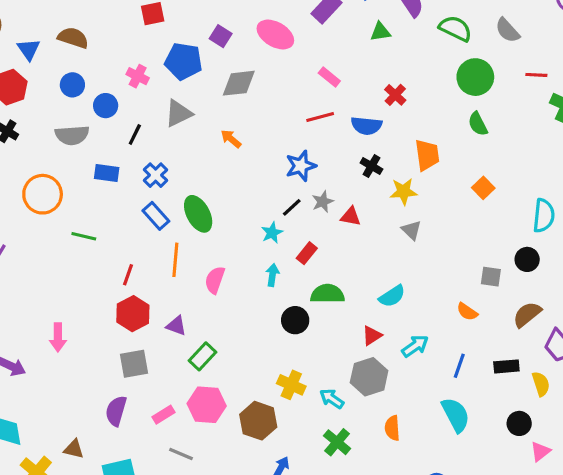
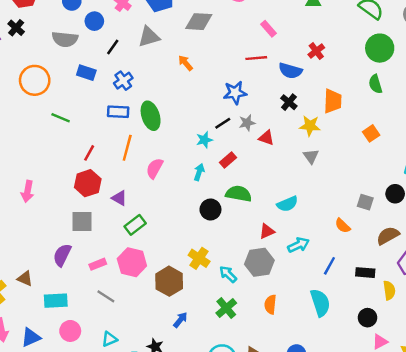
blue rectangle: (156, 216) -> (118, 112), turned -55

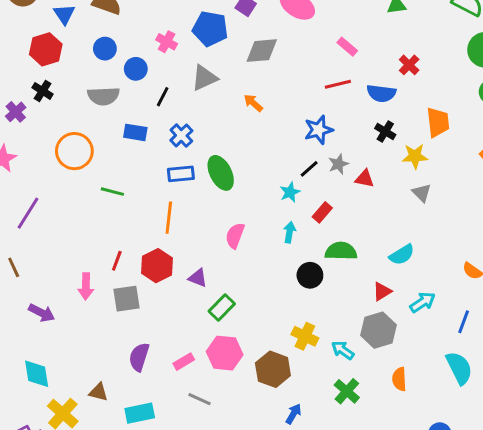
orange line: (127, 148) -> (169, 218), moved
red line: (89, 153) -> (117, 261), moved
gray square: (82, 222) -> (127, 299), moved

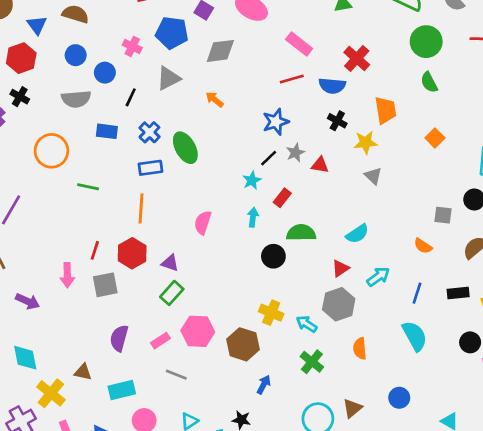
pink rectangle: (347, 47) -> (299, 44), size x1.4
red cross: (409, 65) -> (357, 58), size x1.4
green ellipse: (221, 173) -> (185, 148), moved
green rectangle: (222, 307) -> (172, 293), moved

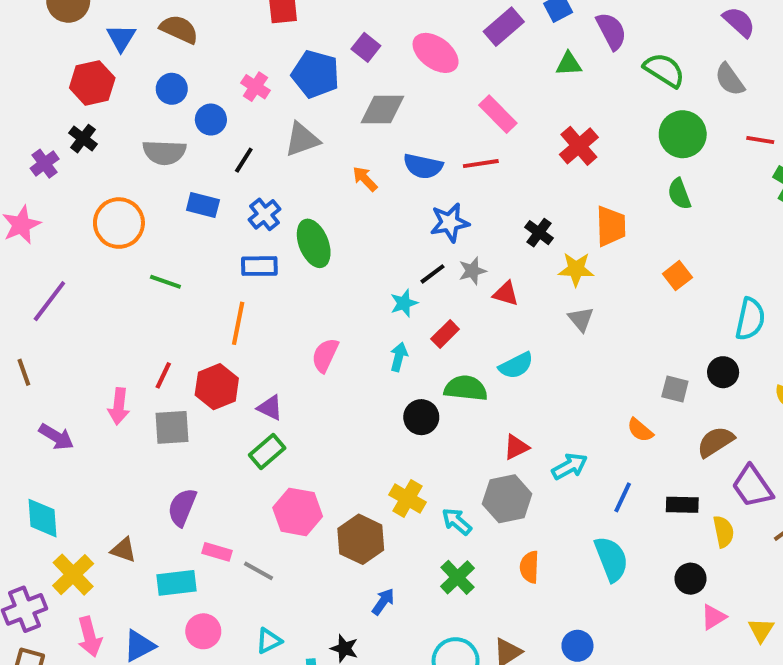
blue semicircle: (332, 86) -> (423, 166), moved
cyan semicircle: (357, 234) -> (516, 366), moved
pink rectangle: (160, 341) -> (217, 552), moved, turned 42

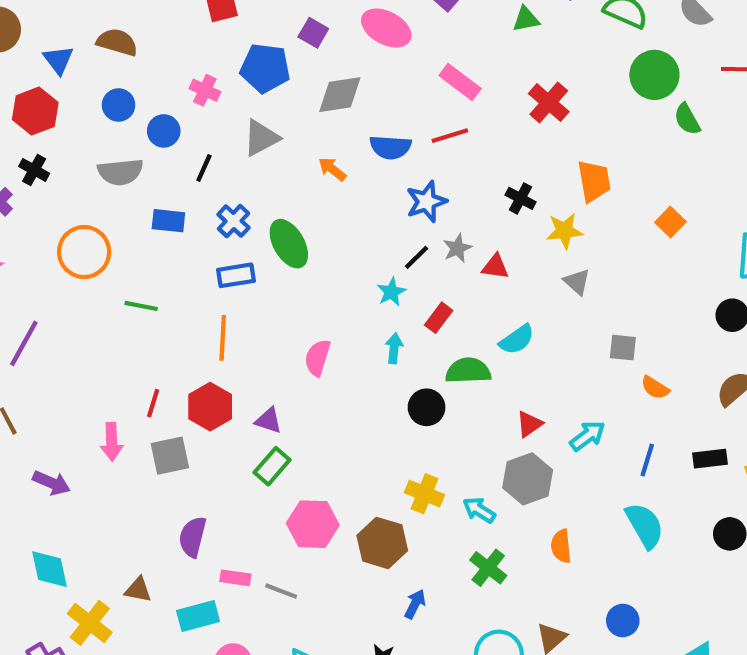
green semicircle: (679, 194) -> (687, 119), moved
gray square: (675, 389) -> (623, 348), moved

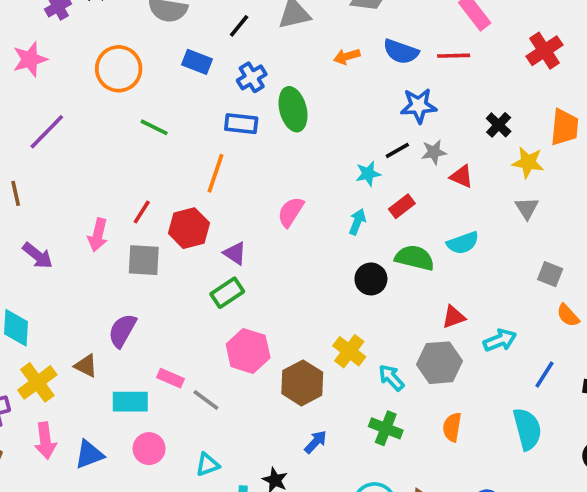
orange arrow: (332, 169) -> (347, 56), turned -70
purple semicircle: (193, 537) -> (122, 331), moved
green cross: (488, 568) -> (386, 428), turned -32

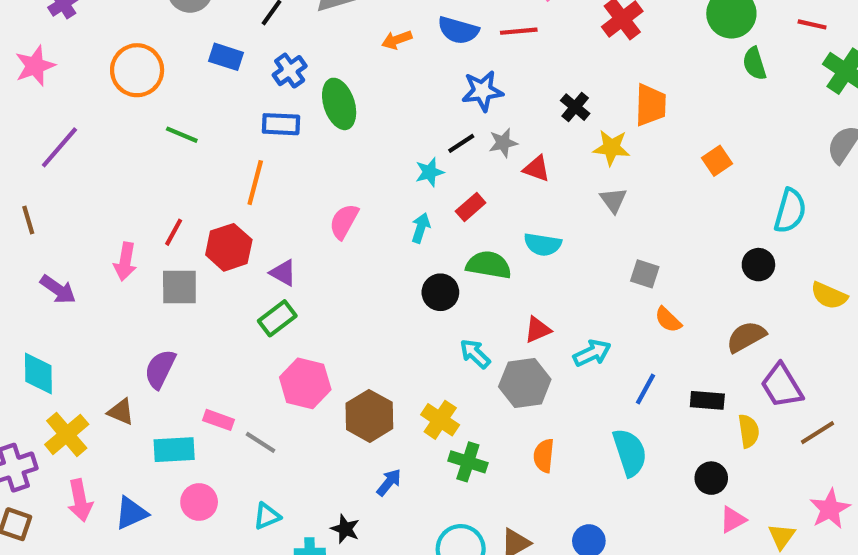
cyan semicircle: (463, 243) -> (543, 244), turned 32
yellow cross: (349, 351) -> (440, 420), moved
cyan arrow: (391, 378) -> (475, 354), moved

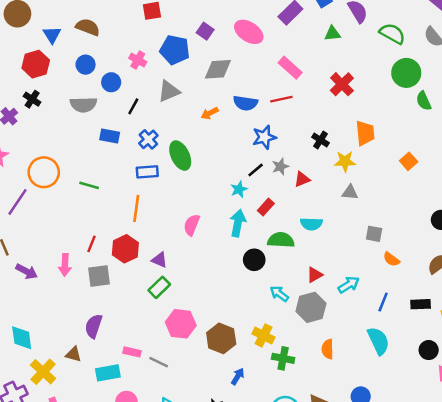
orange circle: (137, 70) -> (44, 172), moved
red triangle: (536, 169) -> (302, 179), turned -35
gray triangle: (613, 200) -> (350, 192), turned -42
cyan arrow: (421, 228) -> (238, 223), size x1.5
purple arrow: (58, 289) -> (27, 271), moved

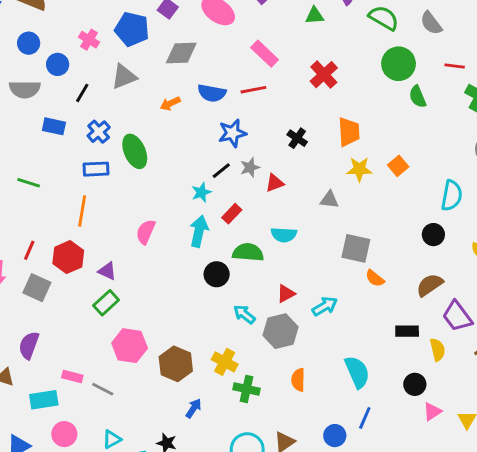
yellow star: (345, 161) -> (359, 169), moved
gray square: (374, 234) -> (356, 248), size x1.5
gray square: (99, 276) -> (37, 288), turned 30
blue line: (383, 302) -> (365, 418), moved

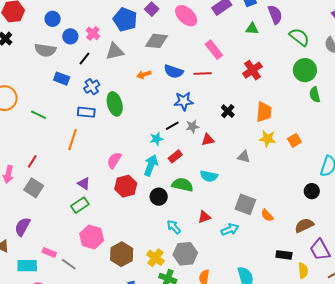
pink cross: (89, 40) -> (93, 33), moved
gray square: (356, 248) -> (245, 204), moved
red hexagon: (68, 257) -> (126, 186), moved
gray hexagon: (280, 331) -> (185, 254), moved

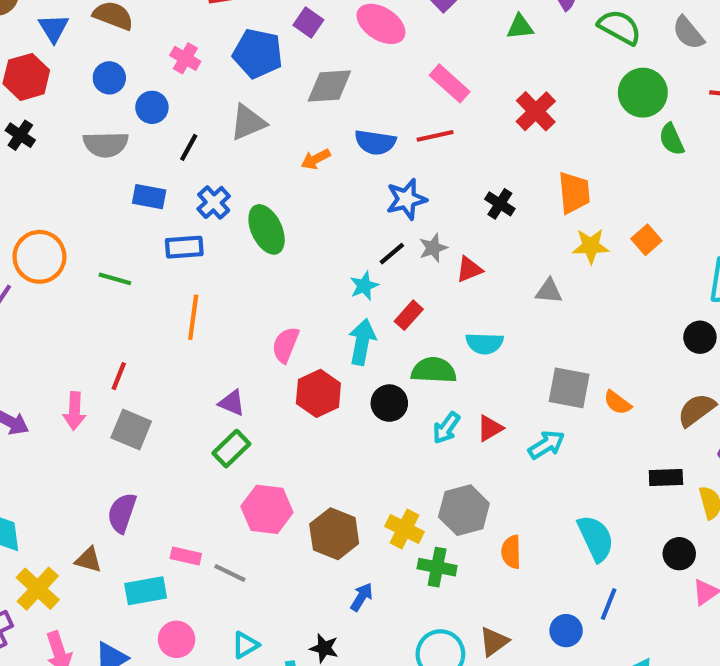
pink cross: (93, 33) -> (185, 58), moved
blue rectangle: (86, 112) -> (184, 247), moved
cyan arrow: (174, 227) -> (446, 428), moved, turned -91

